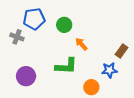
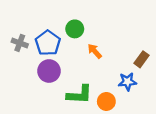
blue pentagon: (34, 19) -> (48, 43), moved, turned -30
green L-shape: (66, 66) -> (79, 94), moved
purple circle: (26, 76) -> (49, 71), moved

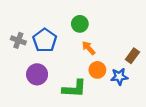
green circle: (75, 29) -> (80, 24), moved
purple circle: (49, 71) -> (37, 74), moved
orange circle: (106, 101) -> (97, 70), moved

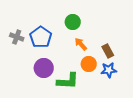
brown rectangle: (132, 56) -> (108, 51), moved, turned -64
purple circle: (37, 74) -> (44, 68), moved

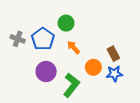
green circle: (73, 22) -> (66, 23), moved
orange arrow: (81, 44) -> (73, 47), moved
green L-shape: (68, 81) -> (71, 85), turned -55

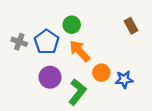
orange arrow: (73, 47) -> (80, 51), size x1.5
brown rectangle: (113, 54) -> (131, 26), moved

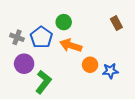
orange arrow: (80, 51) -> (71, 45), turned -30
purple circle: (50, 77) -> (24, 64), moved
green L-shape: (77, 92) -> (43, 82), moved

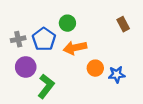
gray cross: (17, 37) -> (18, 39), turned -32
orange arrow: (71, 45) -> (75, 48), turned -30

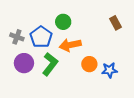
gray cross: (18, 39) -> (17, 37), turned 32
green L-shape: (46, 86) -> (50, 64), moved

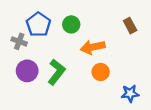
blue pentagon: (41, 37) -> (38, 24), moved
orange arrow: (70, 45) -> (93, 47), moved
blue star: (109, 70) -> (130, 93), moved

